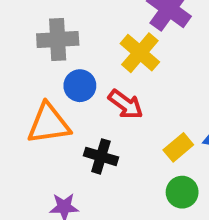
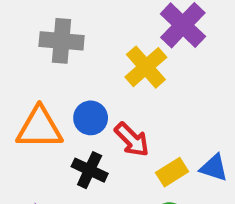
blue circle: (80, 86) -> (91, 118), moved
red arrow: (126, 104) -> (132, 140), moved

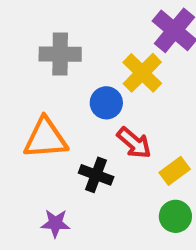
blue circle: (91, 118) -> (106, 103), moved

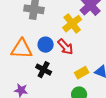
blue circle: (106, 103) -> (46, 45), moved
red arrow: (134, 143) -> (65, 47), moved

